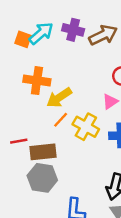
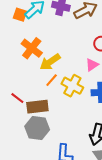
orange cross: (37, 81) -> (32, 48), turned 30
red line: (19, 141) -> (17, 98), turned 48

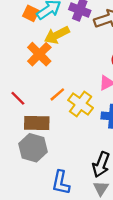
yellow arrow: (50, 62) -> (57, 35), moved
red line: (17, 98) -> (18, 98), moved

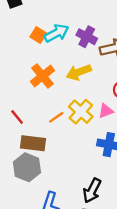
yellow arrow: (57, 35) -> (79, 72), moved
yellow cross: (81, 104) -> (81, 112), moved

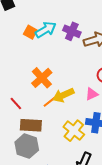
yellow arrow: (79, 72) -> (63, 95), moved
orange cross: (43, 76) -> (42, 78), moved
yellow cross: (81, 112) -> (74, 131), moved

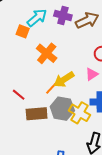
orange square: (30, 32) -> (23, 31), moved
orange cross: (42, 78) -> (47, 53), moved
gray hexagon: (27, 146) -> (62, 109), moved

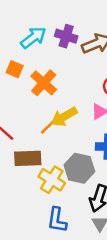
orange square: (23, 31) -> (15, 69), moved
gray hexagon: (62, 109) -> (79, 168), moved
yellow cross: (80, 113) -> (52, 180), moved

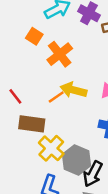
yellow arrow: (64, 117) -> (73, 90), turned 35
gray hexagon: (79, 168) -> (77, 160), moved

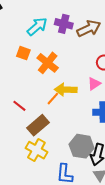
brown rectangle: (32, 124) -> (38, 125), turned -35
yellow cross: (51, 148) -> (36, 150), moved

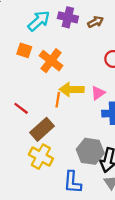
brown arrow: (89, 28) -> (95, 22), size x0.6
pink triangle: (94, 84) -> (98, 93), moved
orange line: (53, 99) -> (58, 100), turned -32

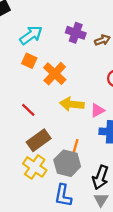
cyan arrow: (39, 21) -> (31, 35), moved
orange line: (58, 100) -> (75, 147), moved
red line: (21, 108) -> (28, 110), moved
gray hexagon: (90, 151) -> (67, 163), moved

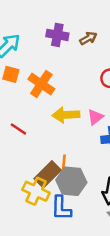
brown rectangle: (39, 140) -> (48, 174), moved
orange line: (75, 147) -> (64, 163), moved
blue L-shape: (63, 195) -> (61, 208), moved

